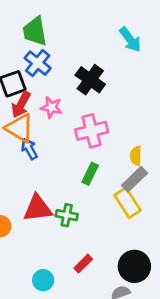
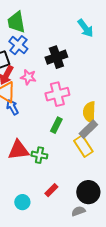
black cross: (90, 80) -> (56, 57), turned 35
yellow semicircle: (136, 156) -> (89, 112), size x1.5

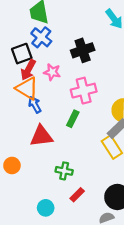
green rectangle: (56, 125) -> (73, 119), moved
red triangle: (18, 150) -> (41, 136), moved
green cross: (39, 155) -> (64, 171), moved

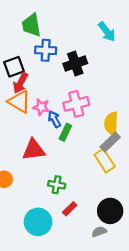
blue cross: (41, 37) -> (46, 50), moved, turned -36
pink star: (52, 72) -> (41, 107), moved
blue arrow: (35, 105) -> (54, 119), moved
cyan circle: (46, 208) -> (38, 222), size x1.6

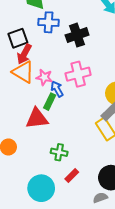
green rectangle: (65, 132) -> (50, 102), moved

